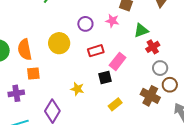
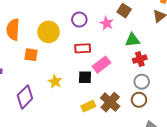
orange square: (33, 73) -> (31, 55), moved
brown circle: (170, 85) -> (139, 100), moved
brown cross: (150, 96) -> (110, 102), moved

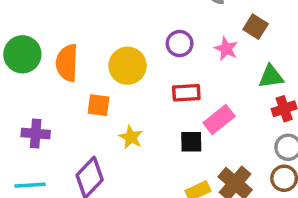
yellow star: (55, 81) -> (131, 137), moved

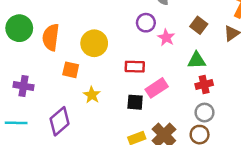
brown square: (256, 27) -> (199, 25), moved
purple circle: (180, 44) -> (146, 23), moved

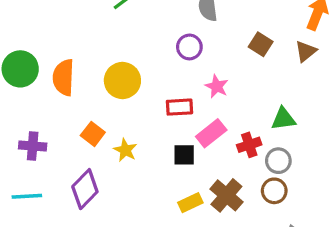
pink star: (166, 38) -> (217, 86), moved
green triangle: (197, 60) -> (283, 119), moved
orange square: (71, 70) -> (93, 134), moved, turned 30
red cross: (204, 85) -> (249, 145), moved

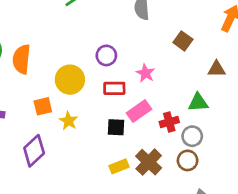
purple circle: (189, 47) -> (106, 55), moved
brown triangle: (306, 51) -> (216, 69), moved, turned 36
yellow circle: (122, 81) -> (70, 80), moved
orange square: (93, 134) -> (43, 106), turned 36

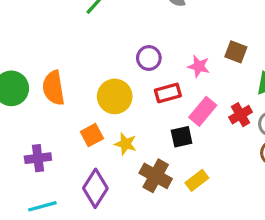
brown square: (183, 41) -> (236, 52), moved
brown cross: (149, 162) -> (156, 176), moved

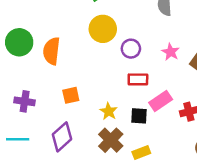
pink star: (199, 66) -> (171, 52), moved
yellow circle: (115, 96) -> (103, 29), moved
yellow star: (126, 144) -> (109, 111), moved

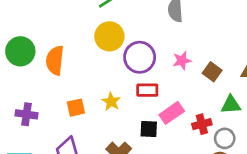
purple circle: (131, 49) -> (140, 57), size x1.5
pink star: (171, 52) -> (182, 61), turned 30
yellow star: (109, 111) -> (111, 102), moved

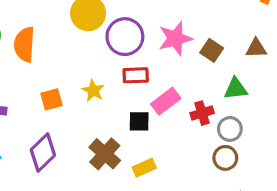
pink star: (182, 61) -> (175, 38), size x1.5

